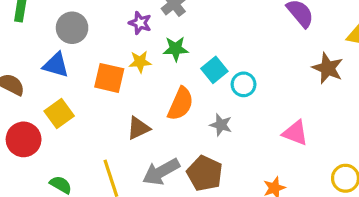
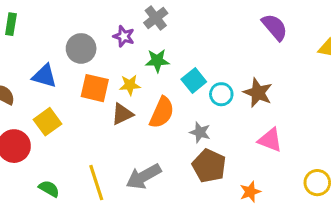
gray circle: (72, 28) -> (81, 48), moved
yellow star: (140, 62) -> (130, 85), moved
brown star: (328, 68) -> (258, 93), moved
brown triangle: (138, 128) -> (122, 114), moved
brown pentagon: (205, 173) -> (209, 166), moved

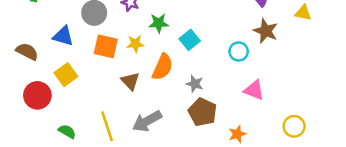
brown star: (258, 93) -> (266, 31), moved
cyan circle: (221, 94) -> (239, 51), moved
brown triangle: (122, 114) -> (130, 81), moved, turned -48

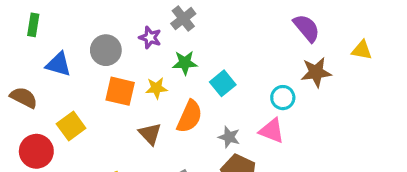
brown star: (266, 31) -> (316, 72), turned -30
blue triangle: (63, 36) -> (58, 64), moved
pink triangle: (254, 90) -> (272, 131), moved

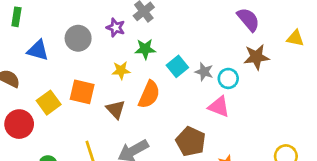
orange square: (120, 91) -> (82, 92), moved
gray star: (229, 137) -> (204, 72), moved

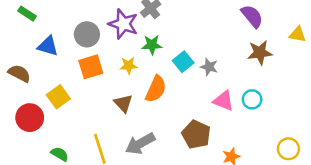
green rectangle: (16, 17) -> (27, 14), turned -66
purple star: (116, 28) -> (123, 24), size x1.6
cyan circle: (228, 78) -> (252, 99), moved
orange square: (82, 92) -> (91, 67), moved, turned -30

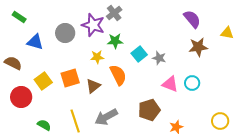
orange square: (91, 67) -> (70, 78), moved
orange semicircle: (156, 89) -> (118, 75), turned -50
brown triangle: (123, 103) -> (93, 86), turned 35
brown pentagon: (196, 134) -> (149, 110), turned 30

